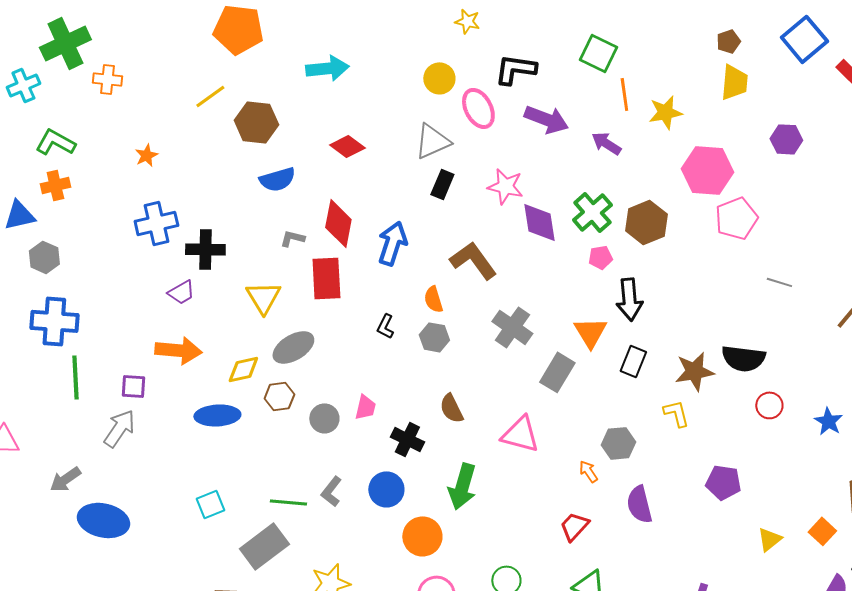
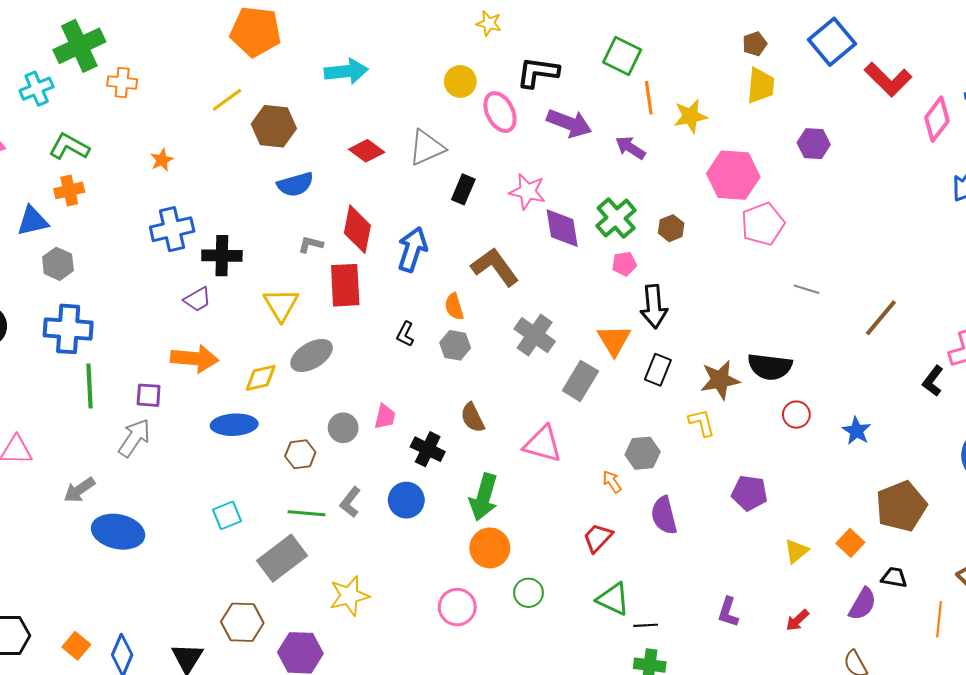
gray triangle: (432, 141) -> (427, 148), moved
brown hexagon: (646, 222) -> (671, 228), size x0.6
brown hexagon: (279, 396) -> (300, 454), moved
orange circle: (422, 536) -> (490, 548), moved

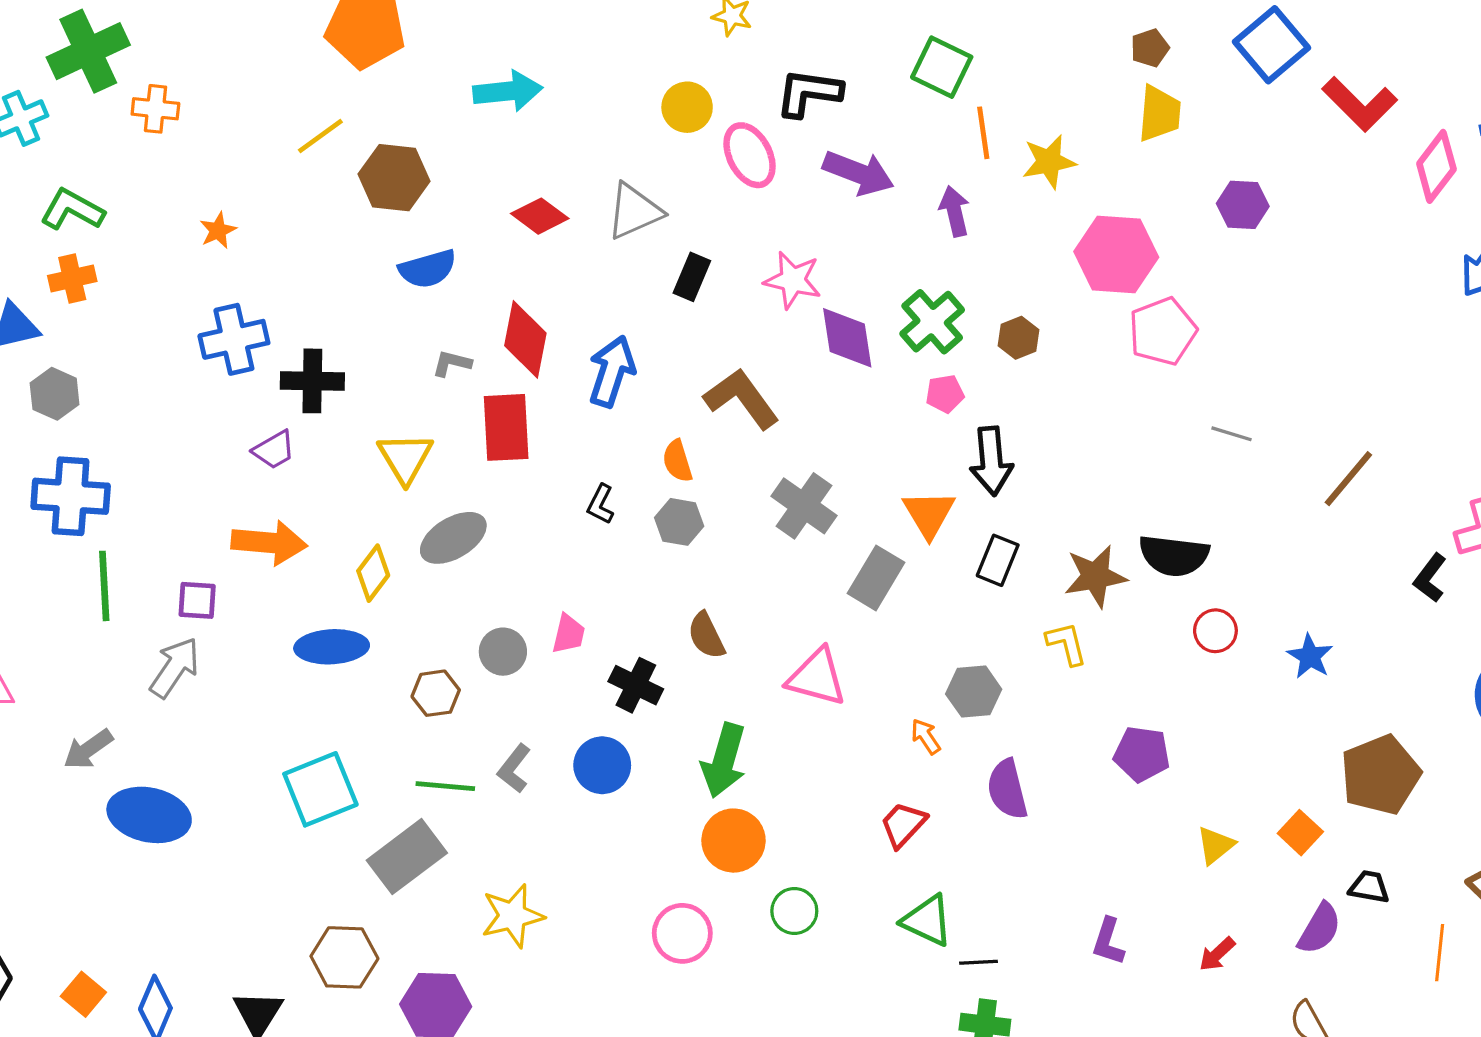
purple arrow: (630, 148) -> (954, 211), turned 44
yellow diamond: (261, 378) -> (373, 573), turned -40
cyan square: (227, 515) -> (320, 789), size x1.6

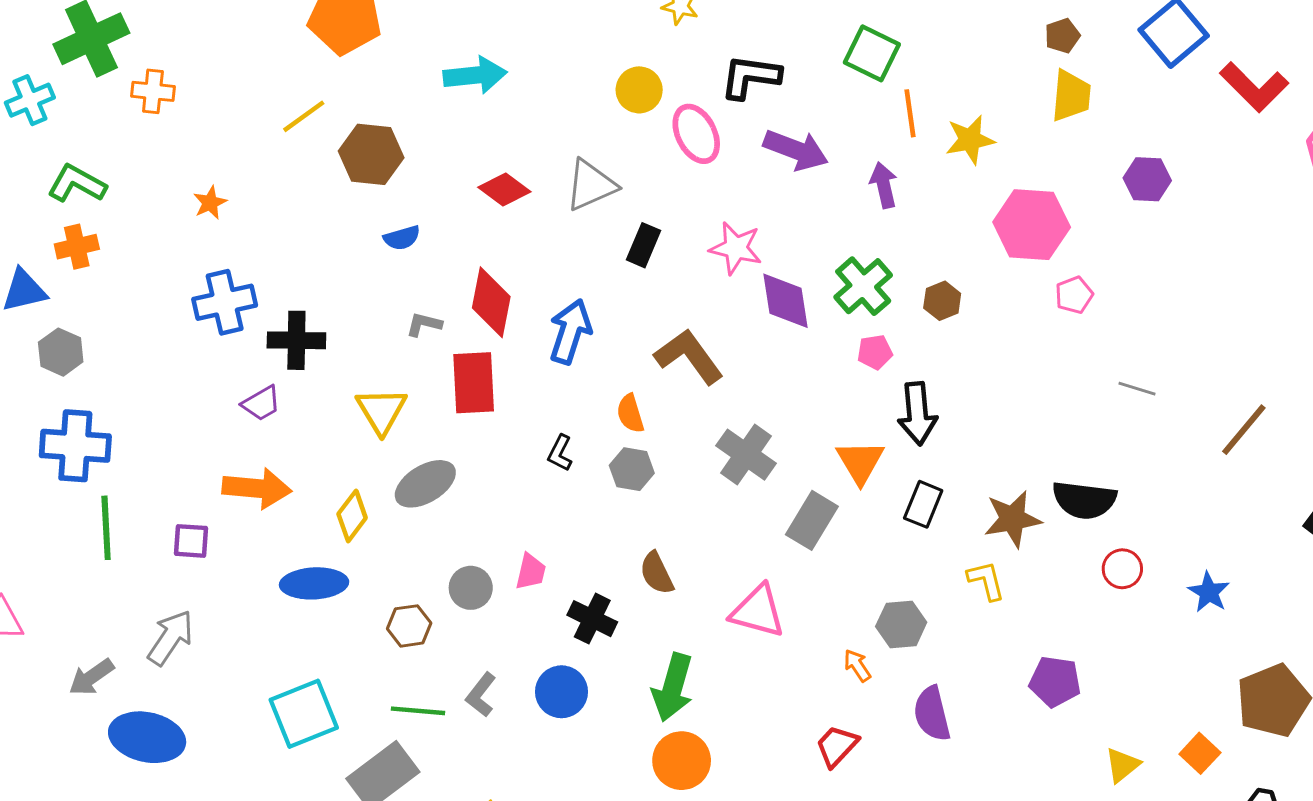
blue semicircle: (428, 269) -> (402, 238), size x0.7
pink pentagon: (1163, 331) -> (1074, 295), size x0.6
gray arrow: (175, 668) -> (170, 638), moved

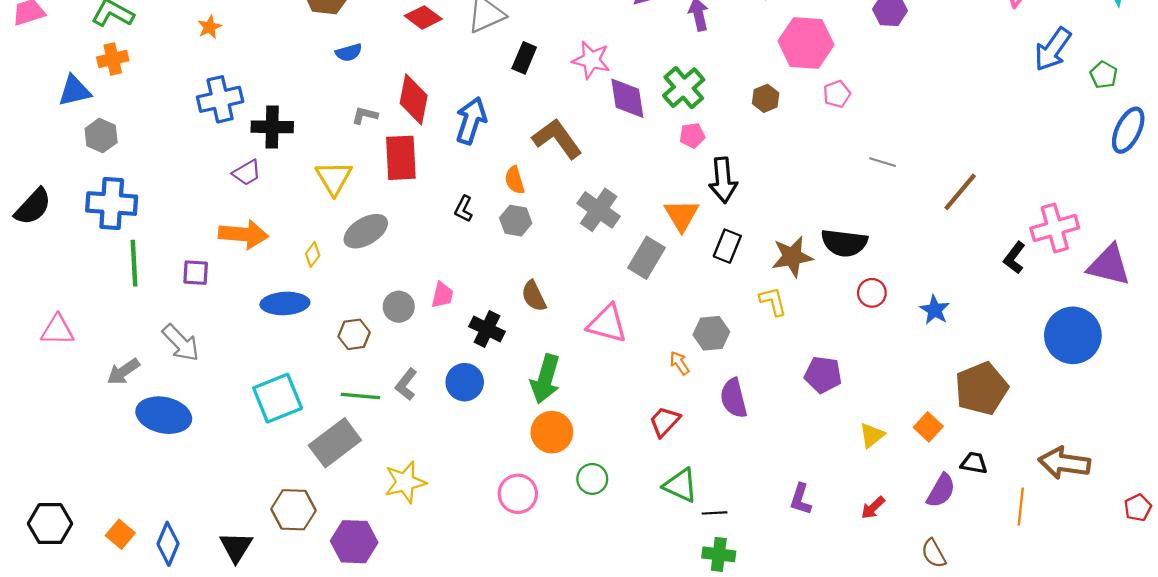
brown hexagon: (942, 301) -> (766, 98), moved
yellow diamond: (352, 516) -> (313, 255), size x0.7
gray arrow: (170, 638) -> (181, 343), turned 102

